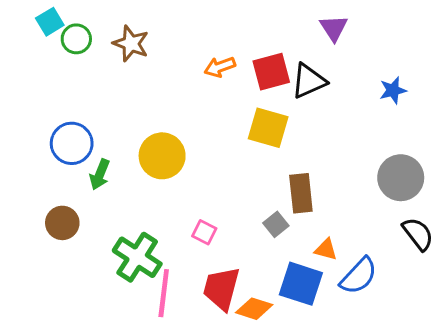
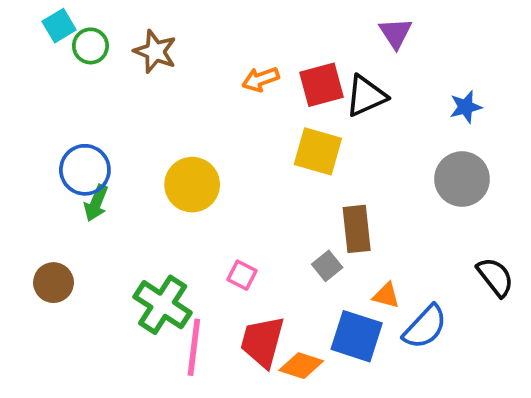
green arrow: (100, 175) -> (96, 203), moved
gray circle: (401, 178) -> (462, 179), moved
brown circle: (62, 223) -> (54, 283), moved

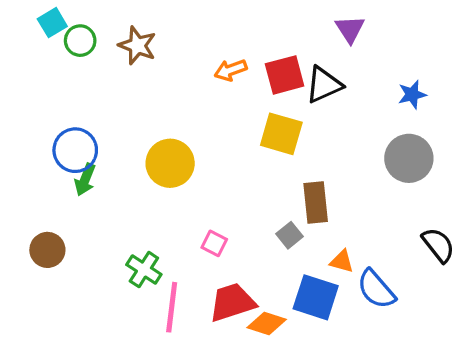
green cross: (163, 305) -> (144, 270), size x0.7
blue semicircle: (425, 327) -> (376, 289), turned 96
red trapezoid: (262, 342) -> (232, 302), turned 57

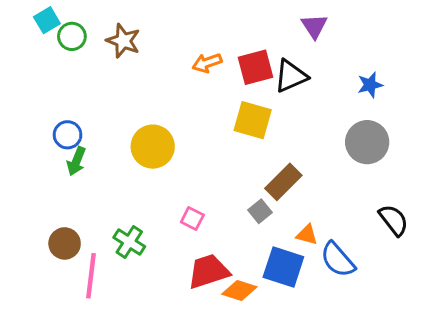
blue circle: (75, 150) -> (68, 135), size x0.7
brown rectangle: (316, 202) -> (283, 182), turned 51
brown circle: (47, 250) -> (65, 243), moved
pink line: (172, 307) -> (91, 276), moved

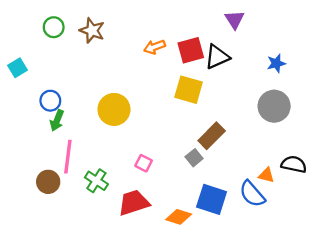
cyan square: (47, 20) -> (17, 68), moved
black semicircle: (394, 220) -> (294, 164), turned -40
orange triangle: (307, 235) -> (266, 175), moved
red trapezoid: (209, 271) -> (134, 203), moved
pink line: (91, 276) -> (68, 157), moved

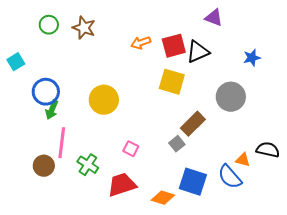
purple triangle: (235, 20) -> (214, 18), turned -36
blue circle: (50, 101) -> (46, 92), size x1.4
gray circle: (274, 106) -> (231, 97), moved

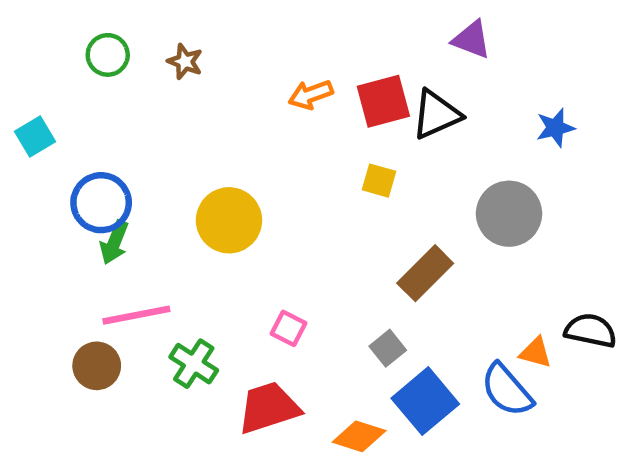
brown star: (84, 28) -> (185, 62), size x0.7
yellow square: (172, 82) -> (379, 181), size x0.6
pink line: (62, 143) -> (136, 315), turned 72
gray square: (177, 144) -> (388, 348), moved
blue square: (193, 182) -> (425, 401), turned 32

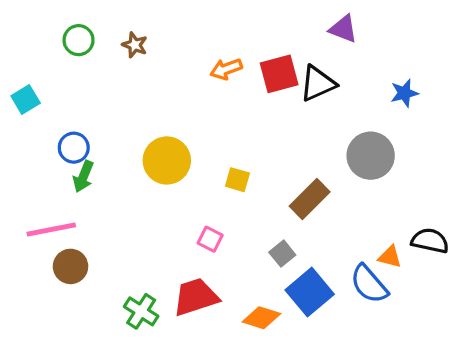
yellow square: (379, 181) -> (237, 180), moved
blue circle: (101, 203) -> (74, 148), size x0.7
pink line: (136, 315) -> (51, 229), moved
green cross: (194, 364) -> (141, 311), moved

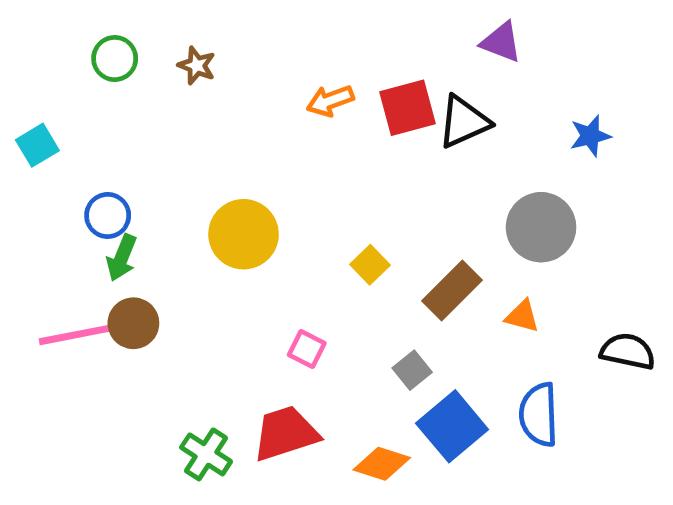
yellow square: (237, 180) -> (370, 265), moved, turned 30
orange triangle: (390, 257) -> (522, 316), moved
brown circle: (71, 266) -> (133, 323), moved
blue semicircle: (369, 284) -> (539, 415), turned 39

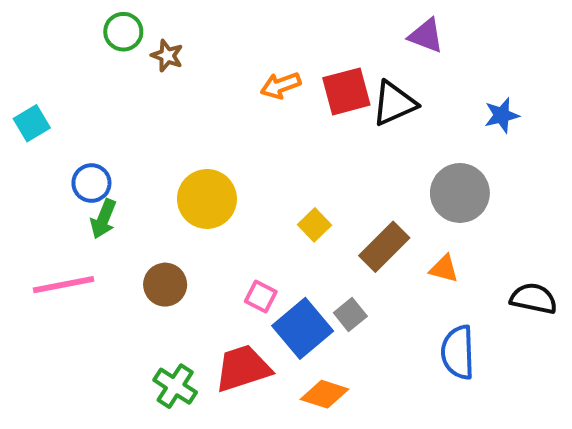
green circle: (115, 59) -> (123, 32), moved
brown circle: (133, 323) -> (165, 285), moved
blue square: (452, 426) -> (303, 328), moved

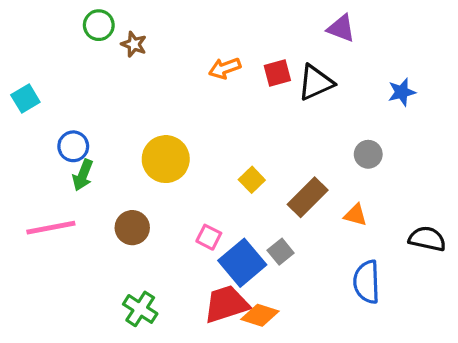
red square: (346, 91) -> (277, 73), size x0.7
gray circle: (460, 193) -> (368, 154), size x0.6
red trapezoid: (243, 368) -> (226, 304), moved

